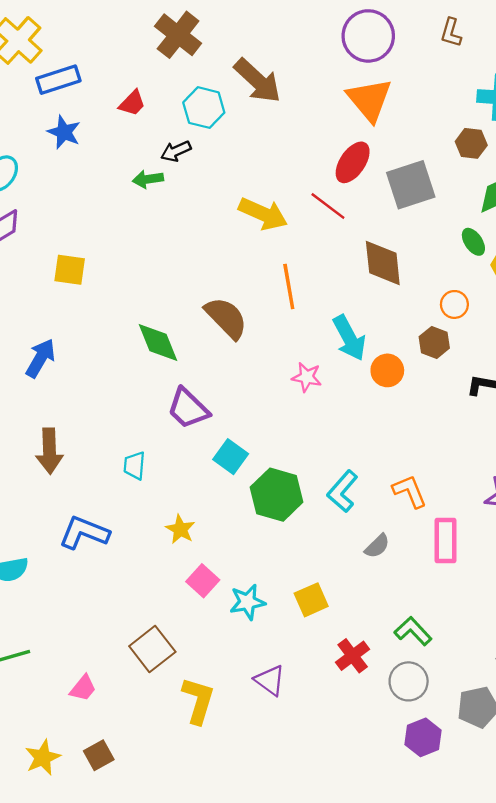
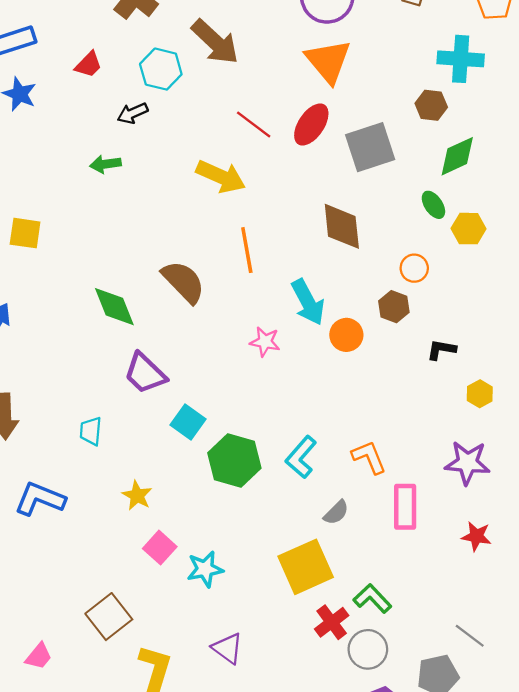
green arrow: (148, 179) -> (105, 164), moved
red line: (328, 206) -> (254, 124), moved
yellow square: (311, 600) -> (306, 567), moved, size x1.6
red cross: (353, 656) -> (332, 622), moved

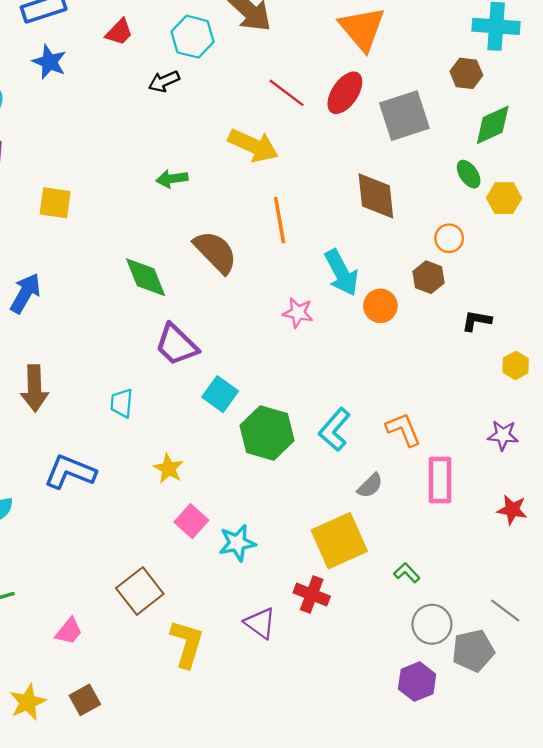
green arrow: (105, 164) -> (172, 179), moved
purple star: (467, 463) -> (503, 435), size x0.7
green L-shape: (372, 598) -> (407, 573), size x0.7
red cross: (332, 622) -> (312, 594), moved, turned -32
gray circle: (368, 649) -> (432, 624), moved

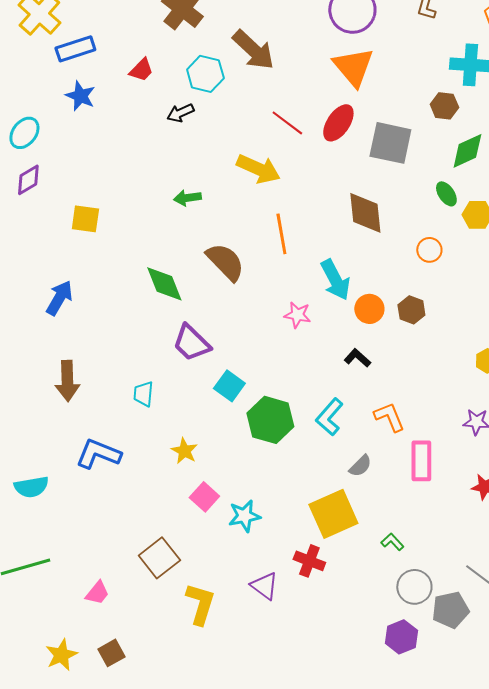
gray square: (404, 116) -> (390, 143), turned 30
brown hexagon: (429, 277) -> (411, 310), moved
black L-shape: (477, 321) -> (357, 358), moved, turned 32

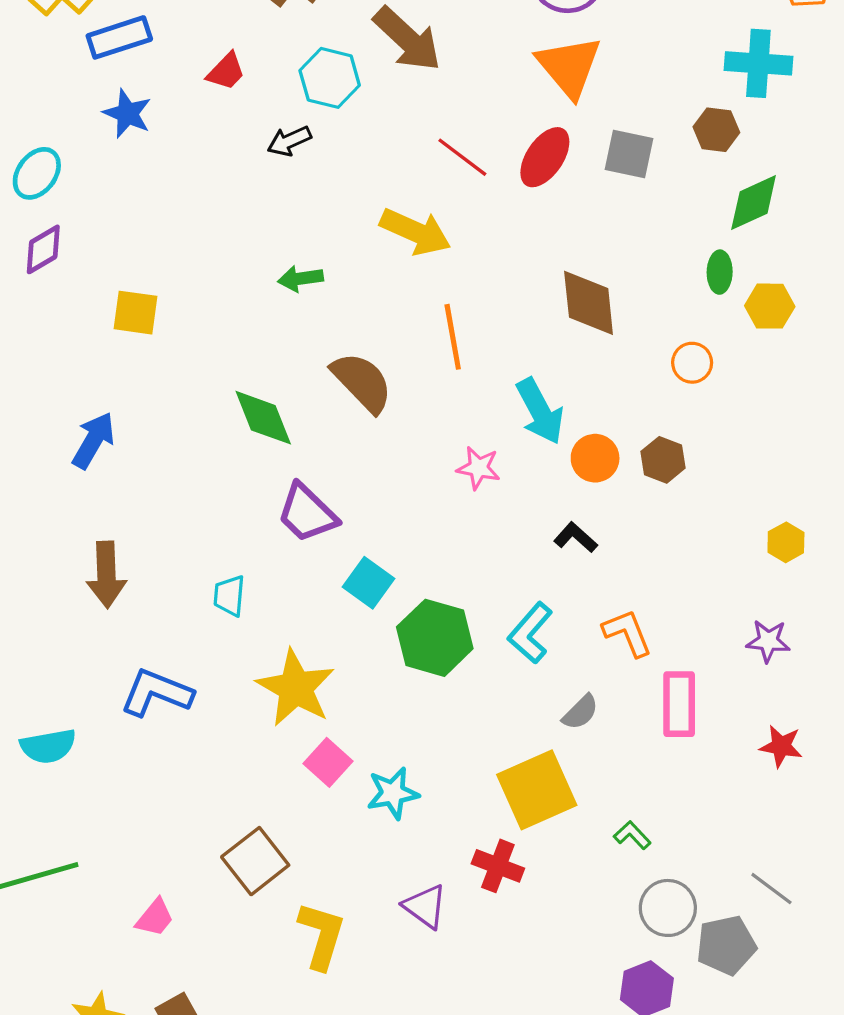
gray square: (390, 143) -> (629, 154), moved, size x0.7
green ellipse: (446, 194) -> (720, 272), turned 35
yellow star: (184, 451) -> (296, 688), size x1.8

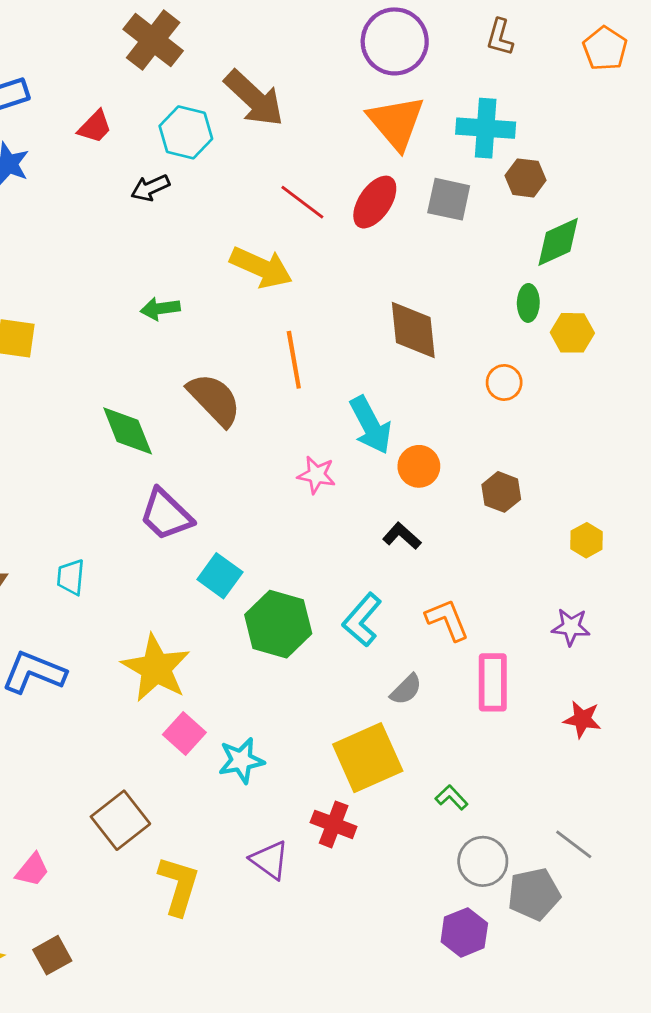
cyan cross: (758, 63) -> (486, 128), moved
brown hexagon: (663, 460) -> (501, 492), moved
cyan trapezoid: (229, 596) -> (71, 577), moved

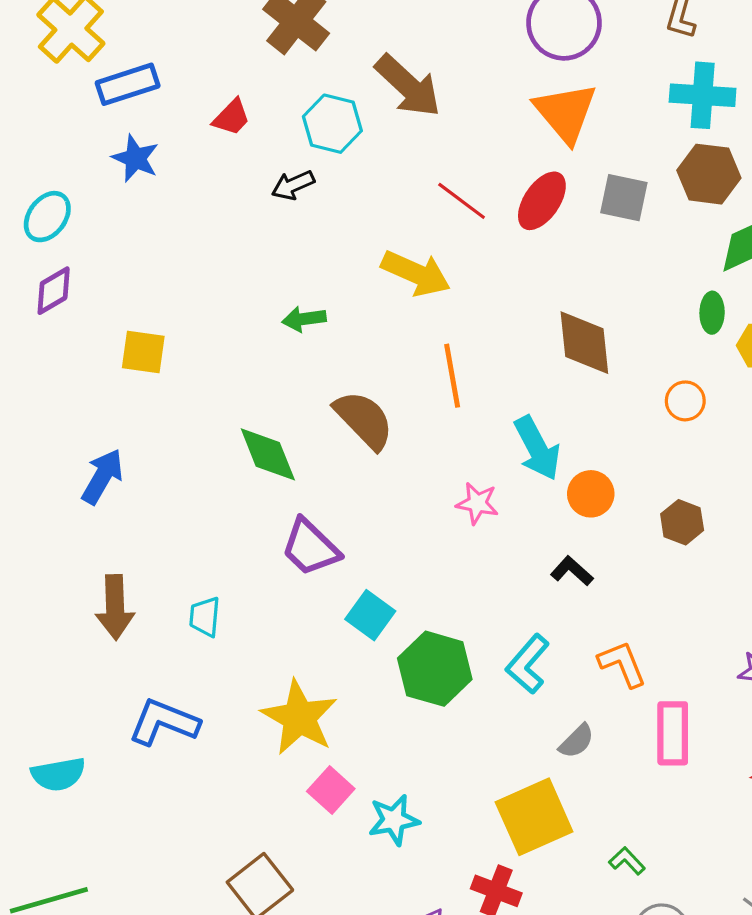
cyan cross: (486, 128) -> (703, 95), moved
brown hexagon: (525, 178) -> (709, 174), size x1.4

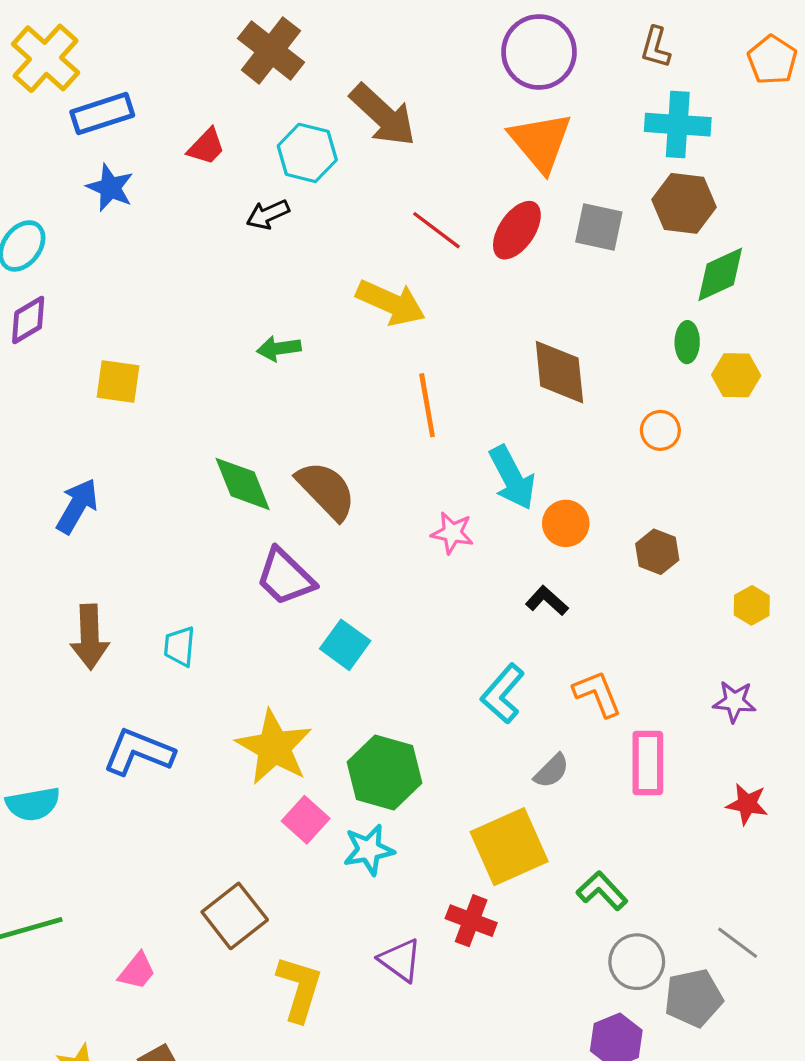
brown semicircle: (364, 420) -> (326, 490), moved
green hexagon: (435, 669) -> (384, 772), moved
green L-shape: (627, 861) -> (602, 891), size x1.4

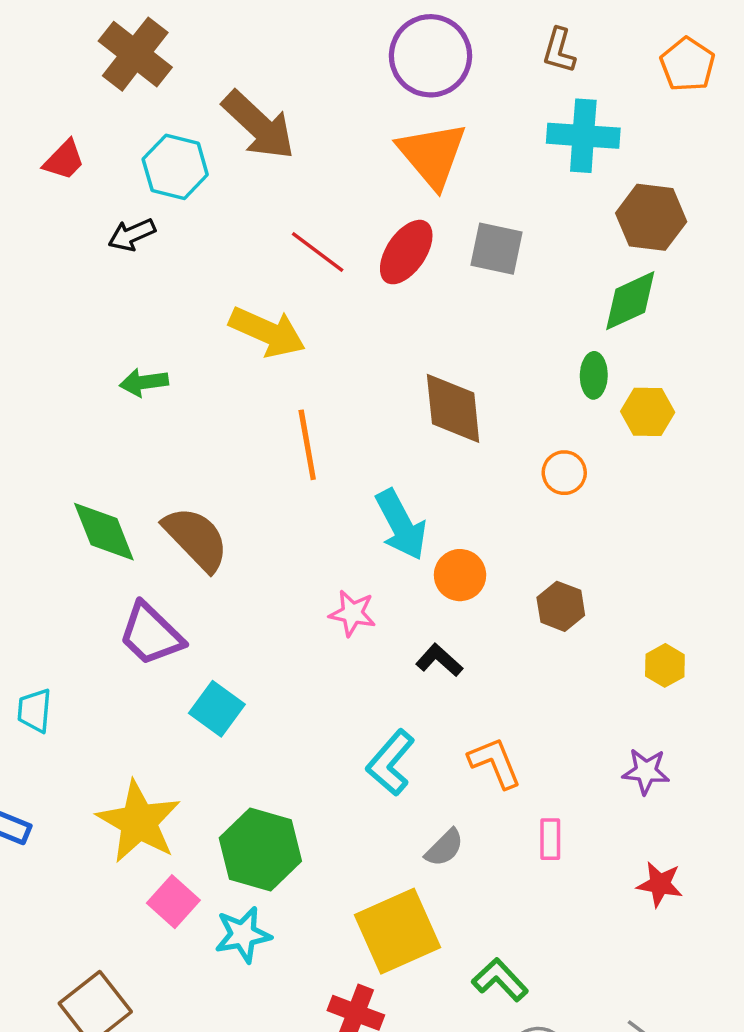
brown hexagon: (684, 203) -> (651, 217), moved
pink star: (452, 533) -> (352, 613), moved
pink rectangle: (648, 763) -> (550, 839), size x0.6

